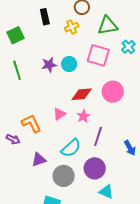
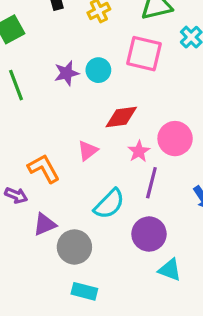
pink circle: (113, 92) -> (175, 139), moved
pink star: (83, 116) -> (139, 151), moved
purple triangle: (39, 160) -> (45, 224), moved
gray circle: (64, 176) -> (74, 247), moved

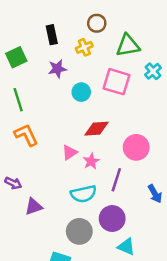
purple star: (67, 73) -> (57, 69), moved
pink star: (139, 151) -> (91, 161), moved
orange L-shape: (44, 168) -> (26, 135), moved
cyan semicircle: (109, 204) -> (83, 194), turned 30
gray circle: (74, 247) -> (79, 231), moved

